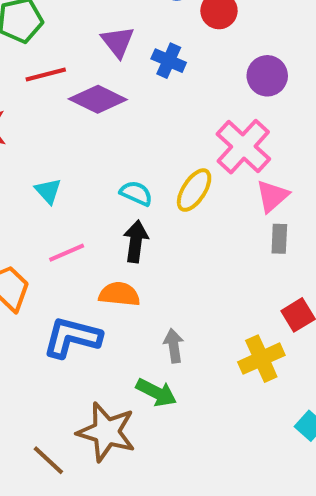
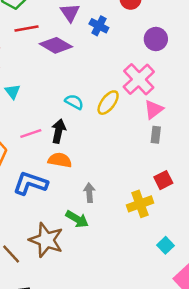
cyan triangle: (48, 191) -> (13, 92), moved
black arrow: (136, 241) -> (59, 131), moved

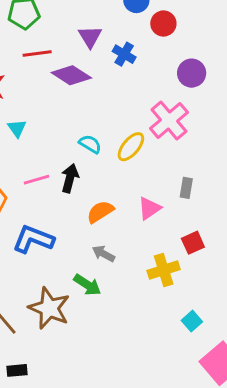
pink triangle: (154, 109) -> (149, 208), moved
orange semicircle: (60, 160) -> (100, 212), moved, turned -45
gray arrow: (89, 193) -> (103, 254), turned -60

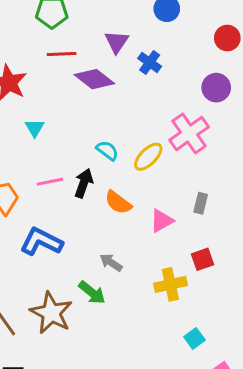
red circle: (163, 24) -> (227, 38), moved
orange semicircle: (100, 212) -> (118, 202), moved, turned -116

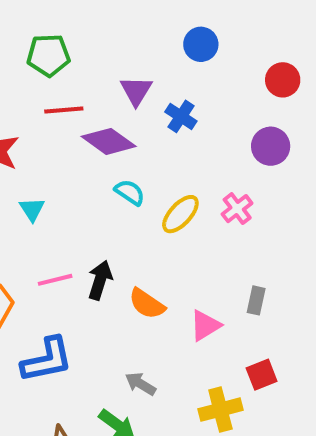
pink cross: (189, 133) -> (237, 209), size x0.6
cyan semicircle: (107, 150) -> (130, 192), moved
yellow ellipse: (148, 157) -> (180, 214), moved
blue L-shape: (41, 242) -> (47, 360), turned 144

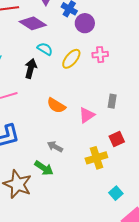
purple circle: (271, 146) -> (85, 23), moved
pink cross: (237, 209) -> (100, 55), turned 35
black arrow: (100, 280) -> (31, 69), moved

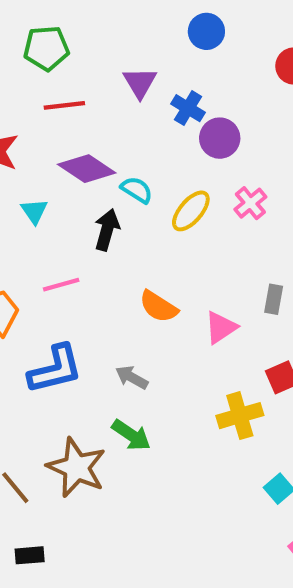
purple diamond: (33, 23) -> (87, 169), moved
pink cross: (100, 55) -> (250, 203), turned -35
gray arrow: (55, 147) -> (132, 377), moved

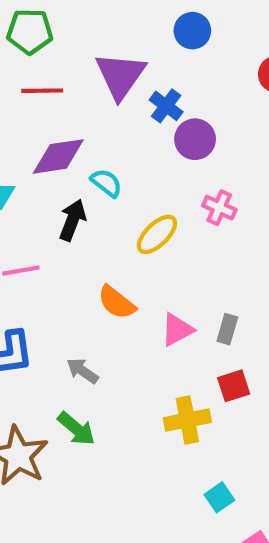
purple triangle: (140, 83) -> (120, 75), size x1.5
purple diamond: (87, 169) -> (58, 156), turned -48
pink cross: (250, 203) -> (219, 208), turned -32
yellow ellipse: (191, 211) -> (157, 234), moved
gray rectangle: (274, 299) -> (227, 329), moved

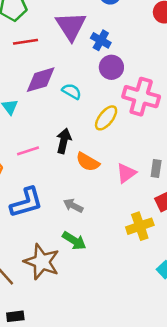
purple circle: (195, 139) -> (111, 67), moved
pink cross: (219, 208) -> (141, 97), size x1.8
black arrow: (73, 220) -> (64, 141), moved

